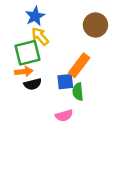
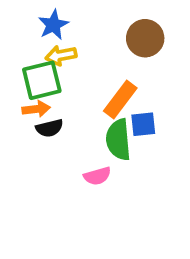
yellow arrow: (40, 36) -> (61, 55), turned -60
blue square: (65, 82) -> (143, 124), moved
green semicircle: (78, 92) -> (118, 140), size x1.5

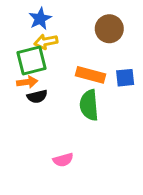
orange rectangle: (120, 99) -> (91, 75), turned 68
blue square: (143, 124) -> (125, 78), moved
pink semicircle: (97, 176) -> (63, 160), moved

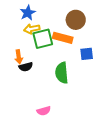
green square: (31, 60) -> (43, 39), moved
orange rectangle: (91, 75) -> (63, 38), moved
orange arrow: (27, 82) -> (19, 57), turned 88

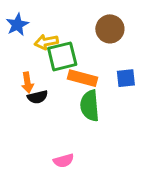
blue star: (28, 13) -> (17, 25), moved
orange rectangle: (63, 38) -> (82, 78), moved

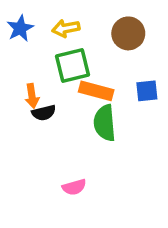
yellow arrow: (46, 42) -> (66, 28), moved

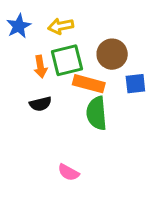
brown circle: (128, 33) -> (112, 54), moved
orange arrow: (32, 96) -> (40, 67), moved
pink semicircle: (74, 187) -> (68, 172), turned 45

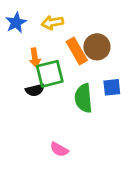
green square: (67, 60) -> (50, 74), moved
orange rectangle: (89, 84) -> (77, 51), moved, turned 45
blue square: (135, 84) -> (112, 87), moved

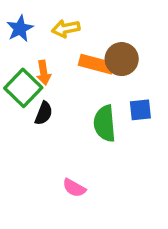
orange rectangle: (77, 51) -> (96, 64), turned -45
green square: (50, 74) -> (23, 88), moved, turned -32
black semicircle: (35, 90) -> (44, 113), turned -54

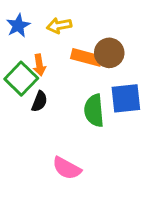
blue square: (140, 110) -> (126, 98), size x1.5
pink semicircle: (74, 188) -> (67, 168), size x1.4

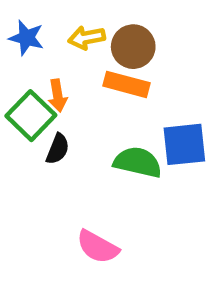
blue star: (18, 26) -> (26, 38), turned -30
brown circle: (109, 53) -> (133, 47), moved
green semicircle: (94, 111) -> (138, 162), turned 108

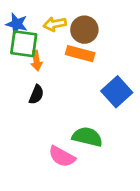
green square: (31, 116) -> (24, 44), moved, turned -36
blue square: (184, 144) -> (117, 92), turned -36
green semicircle: (138, 162) -> (87, 137), moved

